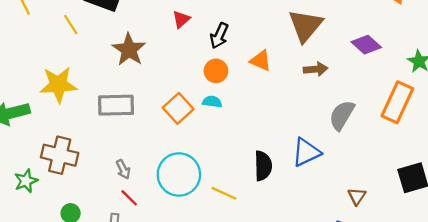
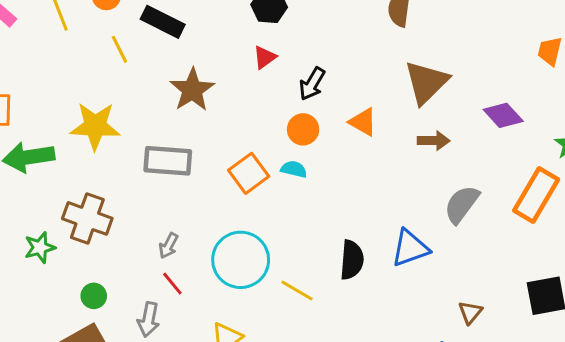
gray arrow: (123, 169) -> (169, 246), turned 48

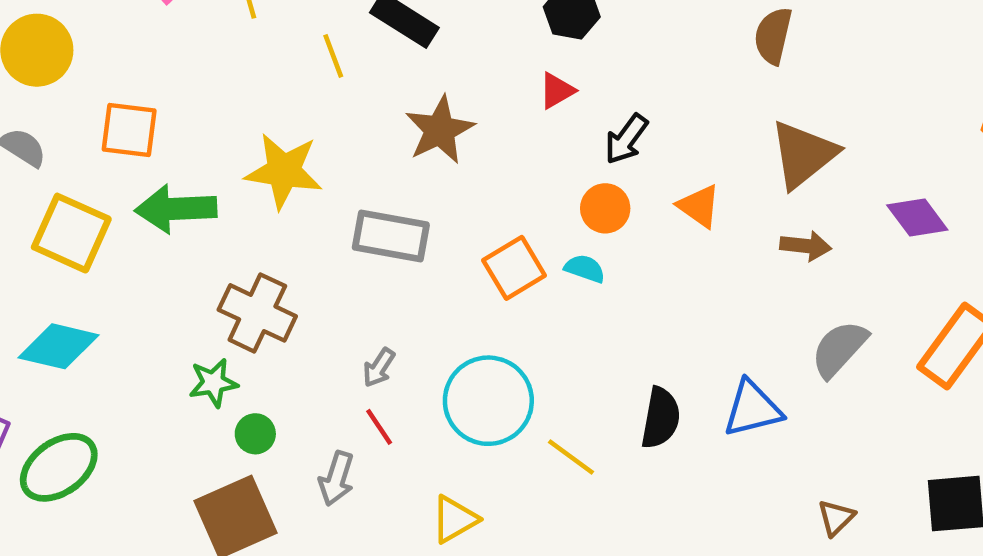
green star: (40, 248) -> (213, 383), moved

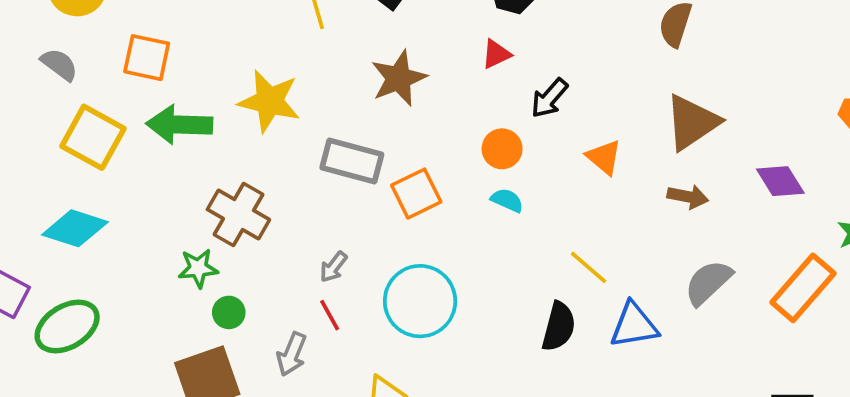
orange circle: (605, 208) -> (502, 149), moved
orange square: (514, 268) -> (416, 194), moved
yellow line: (571, 457) -> (589, 267), moved

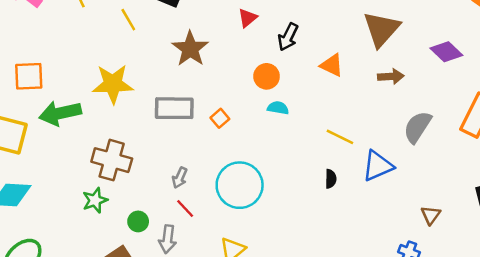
orange square: (416, 194) -> (220, 118), size x0.6
green circle: (229, 312) -> (138, 221), moved
black semicircle: (559, 327) -> (331, 179), size x0.6

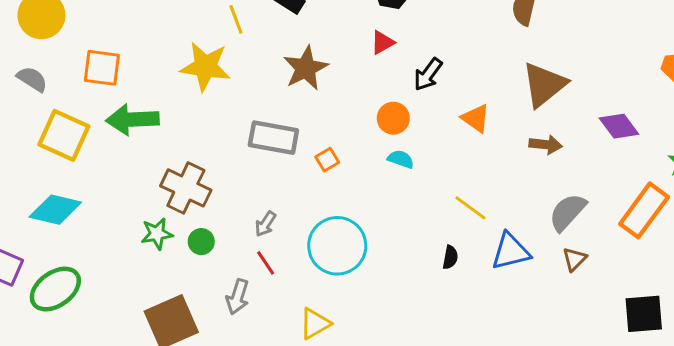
yellow star: (113, 84) -> (205, 67), moved
brown triangle: (431, 215) -> (574, 259), moved
green circle: (138, 221) -> (201, 242), moved

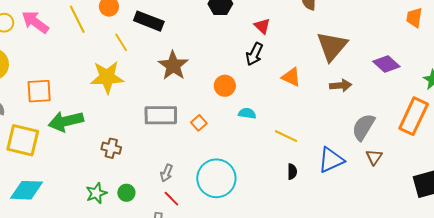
red triangle: (383, 42) -> (262, 26), moved, turned -36
orange circle: (393, 118) -> (225, 86), moved
brown cross: (186, 188) -> (111, 148), moved, size x0.6
yellow line: (470, 208) -> (286, 136), moved

